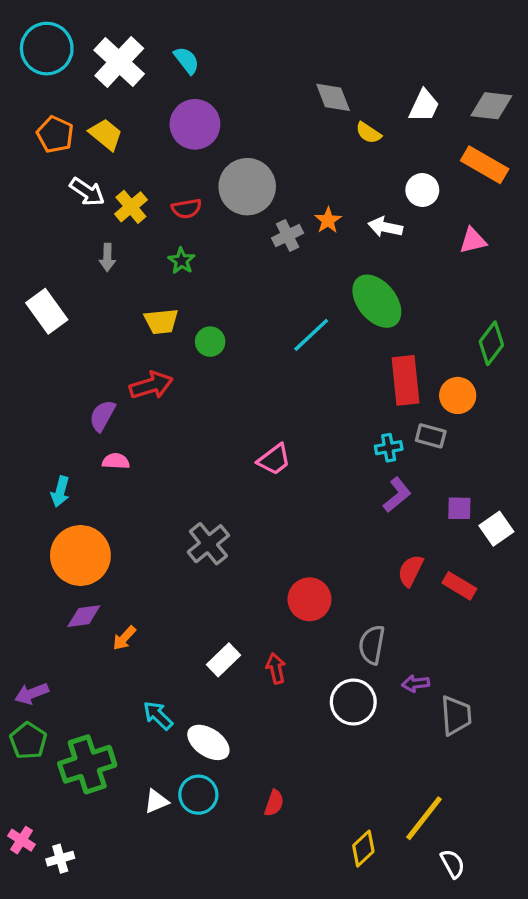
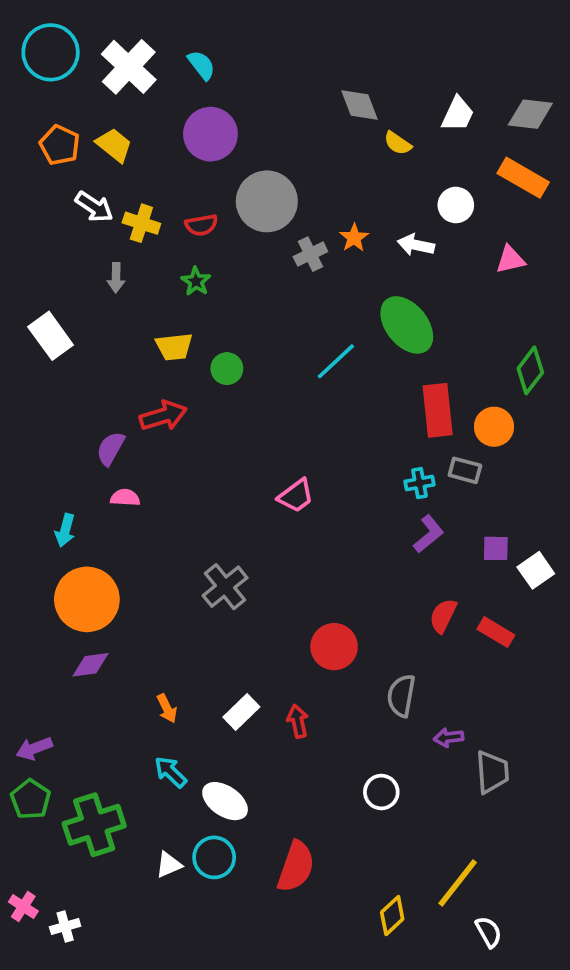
yellow cross: (131, 207) -> (141, 223), turned -32
orange arrow: (124, 638) -> (167, 708), moved, turned -68
white circle: (353, 702) -> (381, 792), moved, size x0.7
red semicircle: (274, 803) -> (296, 867), size x1.8

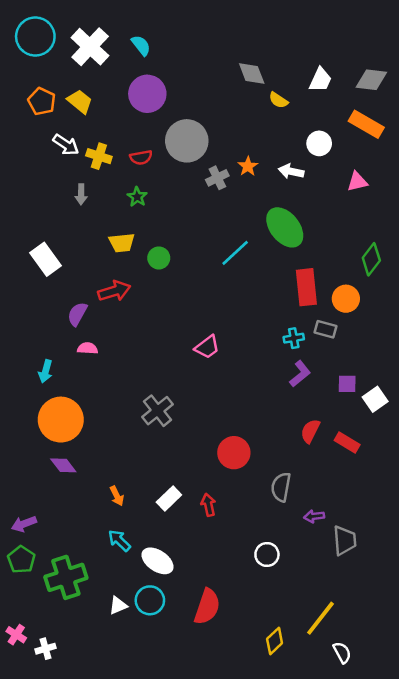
white rectangle: (51, 336) -> (46, 259), moved
purple diamond: (91, 665) -> (63, 465), turned 60

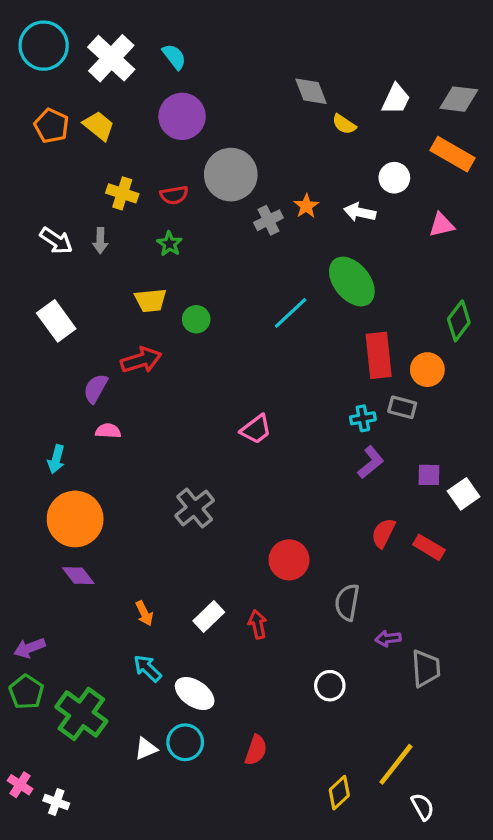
white arrow: (66, 145) -> (56, 241), moved
green cross: (66, 577) -> (81, 714), turned -36
red semicircle: (207, 607) -> (256, 750), size x0.7
white cross: (46, 649) -> (56, 802), turned 36

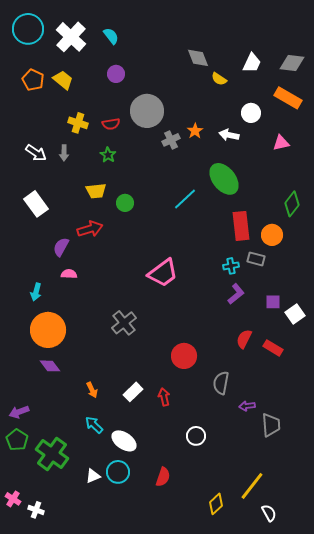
purple circle: (182, 116) -> (116, 74), size x0.6
pink trapezoid: (256, 429) -> (163, 273), size x1.5
white circle: (330, 686) -> (196, 436), moved

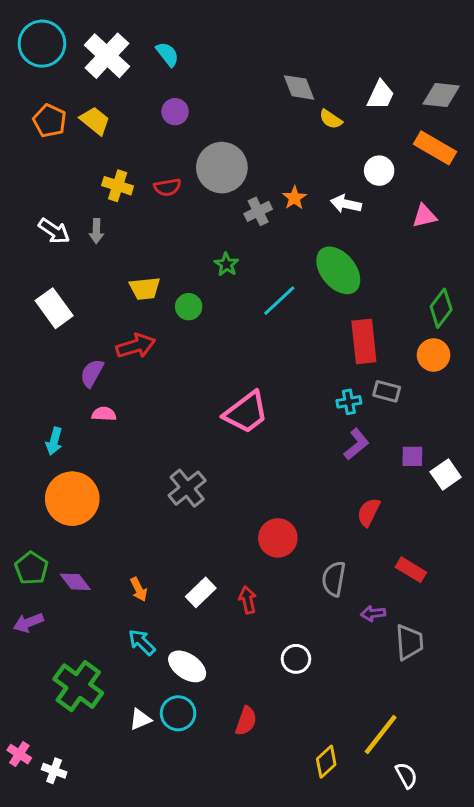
green star: (108, 155) -> (226, 264), moved
orange circle: (272, 235) -> (434, 355), moved
red rectangle: (273, 348) -> (411, 570), moved
purple diamond: (50, 366) -> (75, 582), moved
green pentagon: (17, 440) -> (31, 568), moved

